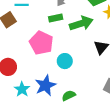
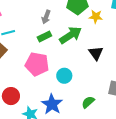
green semicircle: (69, 96) -> (88, 102), moved

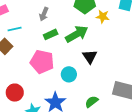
gray arrow: (46, 17) -> (44, 14), moved
black triangle: (96, 53) -> (90, 57), moved

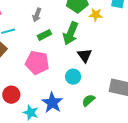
green arrow: (77, 34) -> (71, 33), turned 145
cyan circle: (69, 74) -> (73, 77), moved

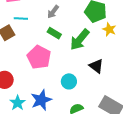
green rectangle: (44, 35) -> (54, 33), turned 40
black triangle: (85, 55) -> (96, 66), moved, turned -35

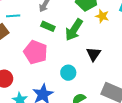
black triangle: (96, 66) -> (94, 54), turned 35

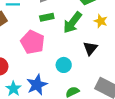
yellow star: (102, 16) -> (101, 21), moved
green rectangle: (48, 26) -> (47, 17), turned -40

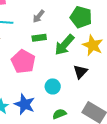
yellow star: (101, 21) -> (93, 45), size x1.5
blue star: (37, 85) -> (25, 104), turned -30

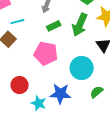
cyan circle: (53, 86) -> (82, 68), size x1.5

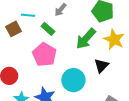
green rectangle: (54, 26) -> (48, 29), moved, turned 48

